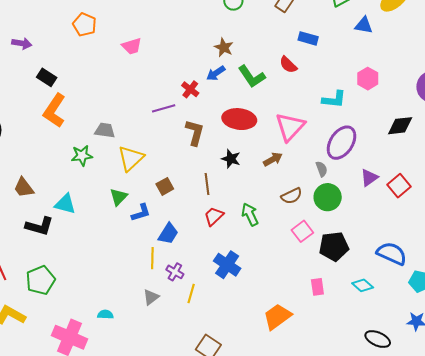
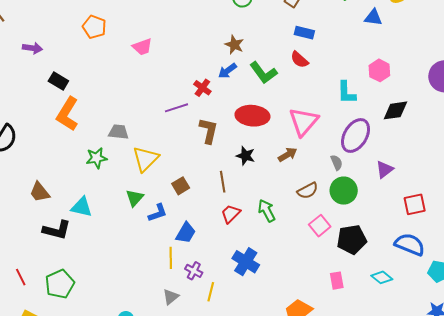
blue rectangle: (308, 38) -> (304, 33), moved
cyan L-shape: (334, 99) -> (346, 93), turned 85
black diamond: (400, 126) -> (395, 110), moved
red square: (399, 186) -> (415, 204), moved, turned 30

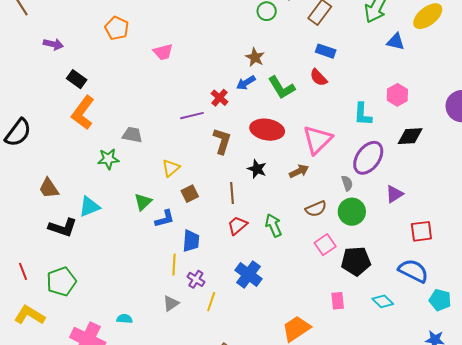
yellow triangle: (146, 159) -> (171, 168), moved, size x0.7
cyan triangle: (82, 207) -> (89, 207), turned -40
blue trapezoid: (186, 233) -> (191, 241), turned -30

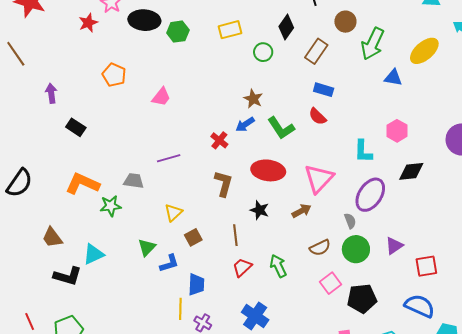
purple arrow: (53, 44) -> (51, 93), turned -108
pink trapezoid: (163, 52) -> (161, 97), turned -35
orange L-shape: (83, 113) -> (82, 184), moved, turned 80
purple line: (192, 116) -> (169, 158), moved
purple triangle: (394, 194) -> (394, 246), moved

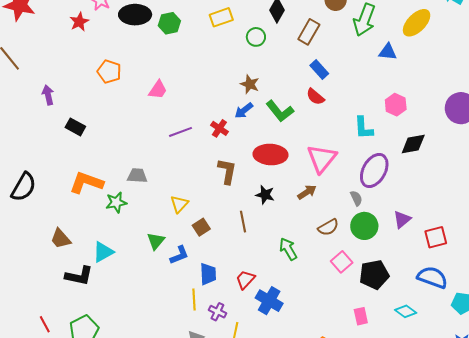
blue rectangle: (324, 90) -> (319, 70), turned 36
purple line: (169, 158) -> (181, 132), moved
red trapezoid: (242, 267) -> (245, 280), moved

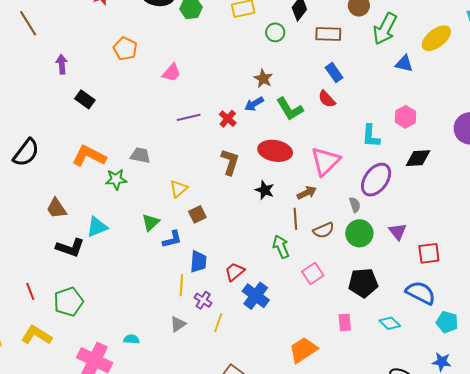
brown rectangle: (309, 32) -> (328, 34), turned 55
purple triangle: (402, 219) -> (398, 232), turned -36
brown line: (243, 222) -> (295, 219), moved
pink square: (342, 262) -> (313, 273), moved

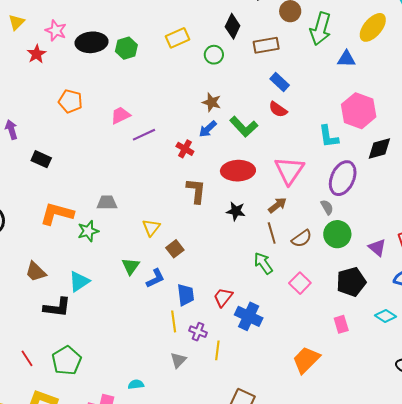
pink trapezoid: (171, 73) -> (120, 115), turned -145
purple line: (189, 117) -> (144, 135), moved
pink hexagon: (406, 117) -> (359, 111), size x1.6
purple triangle: (398, 232) -> (377, 247), moved

